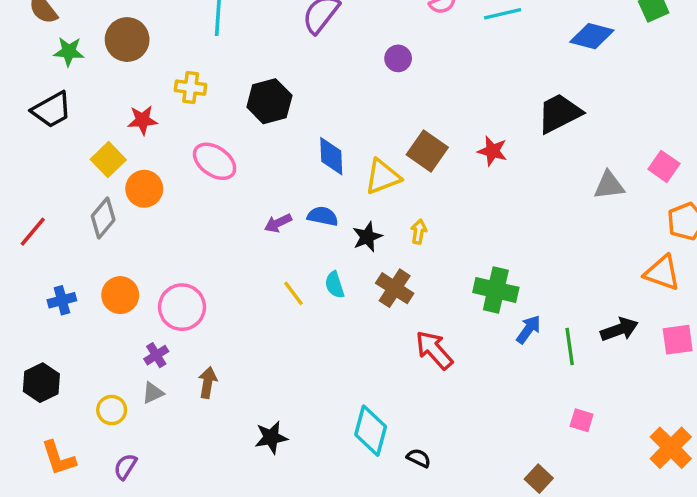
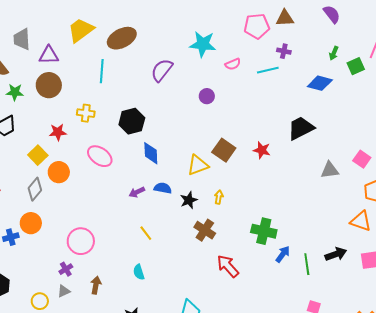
blue diamond: (331, 156) -> (151, 153), moved
cyan semicircle: (335, 285) -> (139, 272), moved
orange circle: (120, 295) -> (31, 223), moved

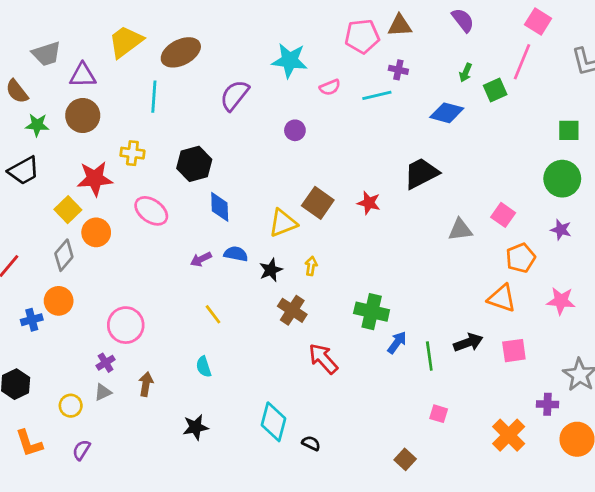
gray trapezoid: (22, 39) -> (46, 54), turned -105
red star: (58, 132) -> (95, 179), size x1.5

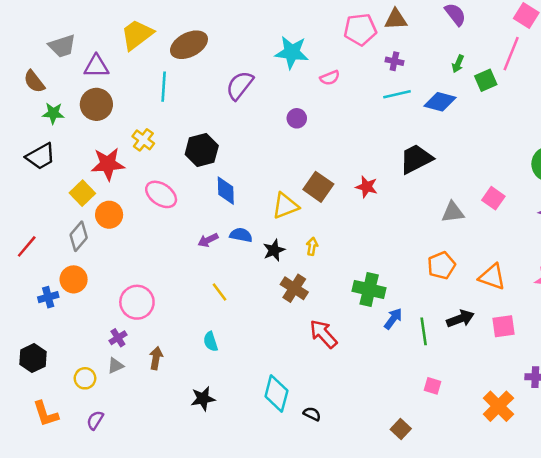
cyan line: (377, 95) -> (397, 94), moved
yellow cross: (132, 153) -> (143, 140), turned 30
orange pentagon: (521, 258) -> (441, 265), moved

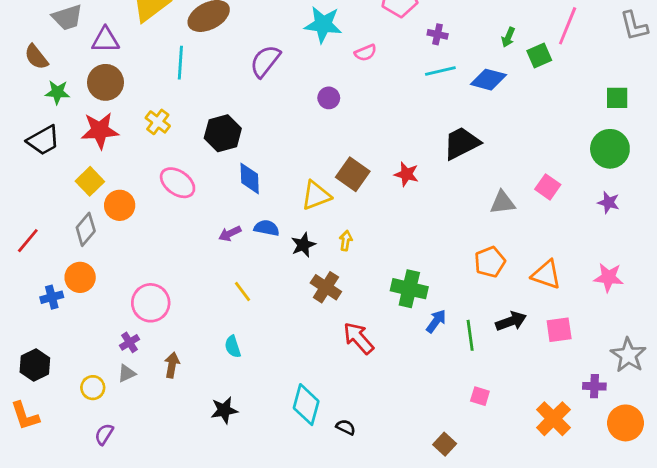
red star: (108, 164) -> (100, 130), moved
orange L-shape: (46, 414) -> (25, 416), moved

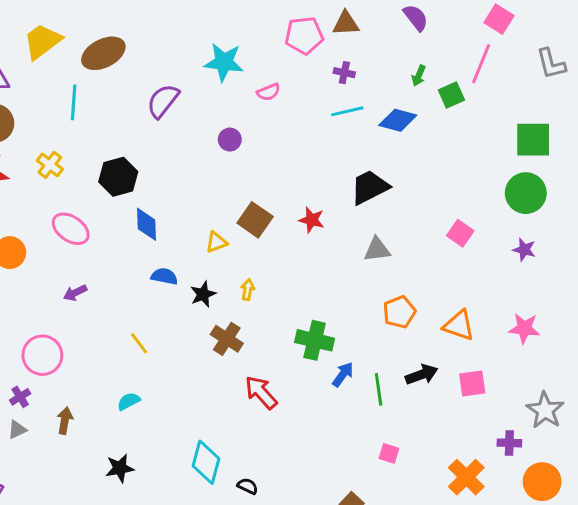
green square: (617, 98) -> (533, 140), size x1.5
yellow triangle: (316, 195) -> (216, 242), size x0.7
gray triangle: (503, 202) -> (377, 250), moved
purple arrow: (230, 234) -> (75, 293), moved
cyan semicircle: (233, 347) -> (129, 401), turned 80

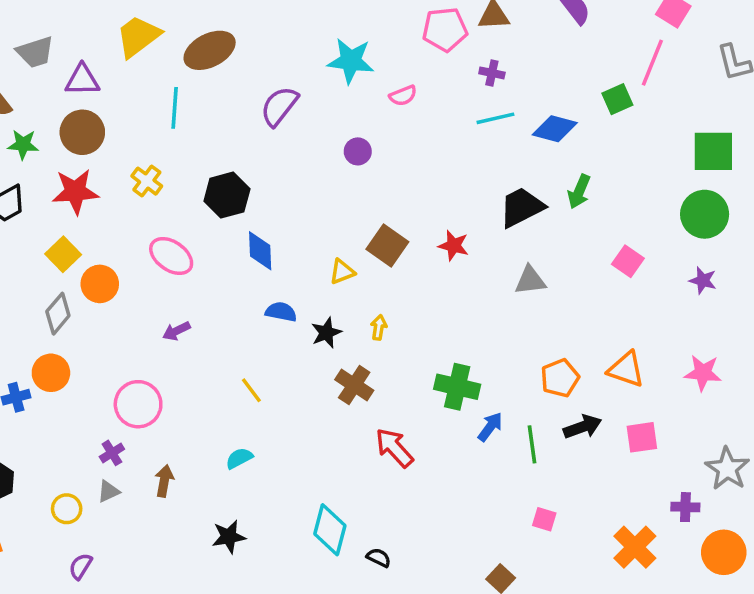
green arrow: (419, 76) -> (579, 192), moved, size x1.4
orange pentagon: (399, 312) -> (560, 378), moved

